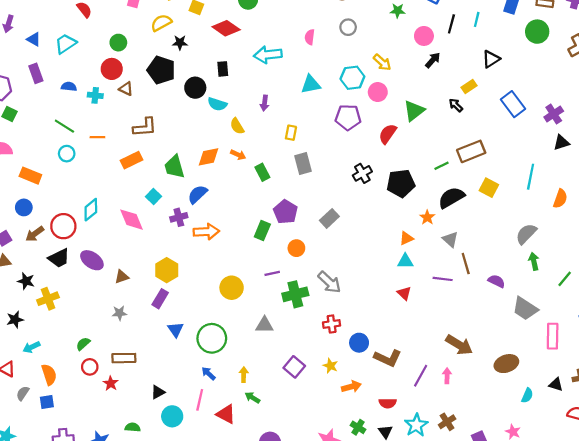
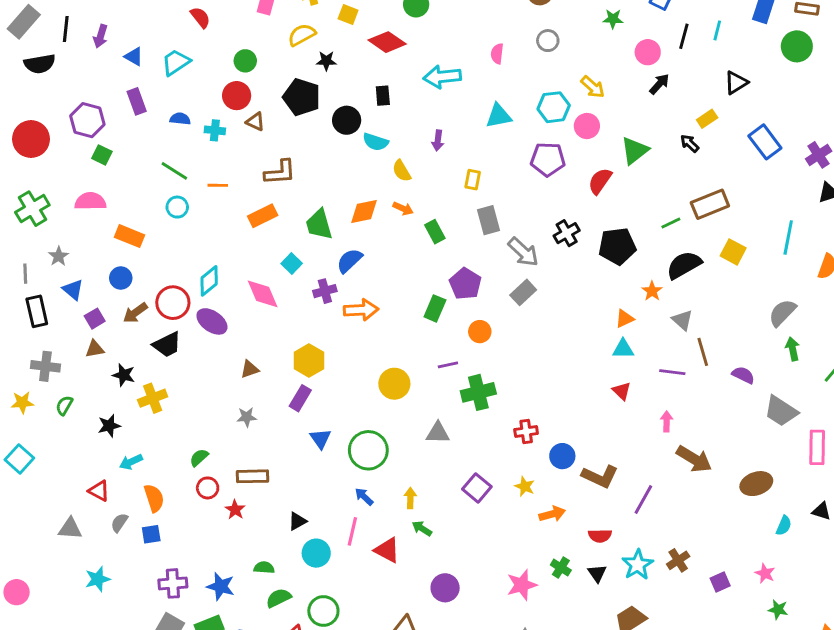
purple ellipse: (92, 260) -> (212, 321), moved
gray arrow: (329, 282) -> (523, 252), moved
pink arrow: (447, 376) -> (667, 421), moved

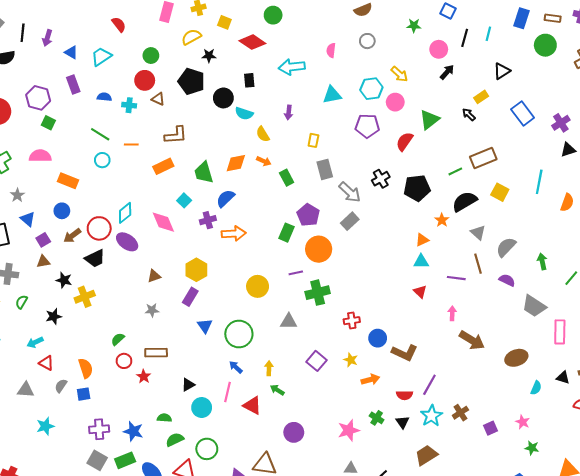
gray semicircle: (782, 313) -> (506, 247), moved
gray triangle: (682, 320) -> (478, 233), moved
orange circle: (480, 332) -> (319, 249), size x1.6
cyan arrow: (131, 462) -> (35, 342), moved
purple line: (643, 500) -> (429, 385), moved

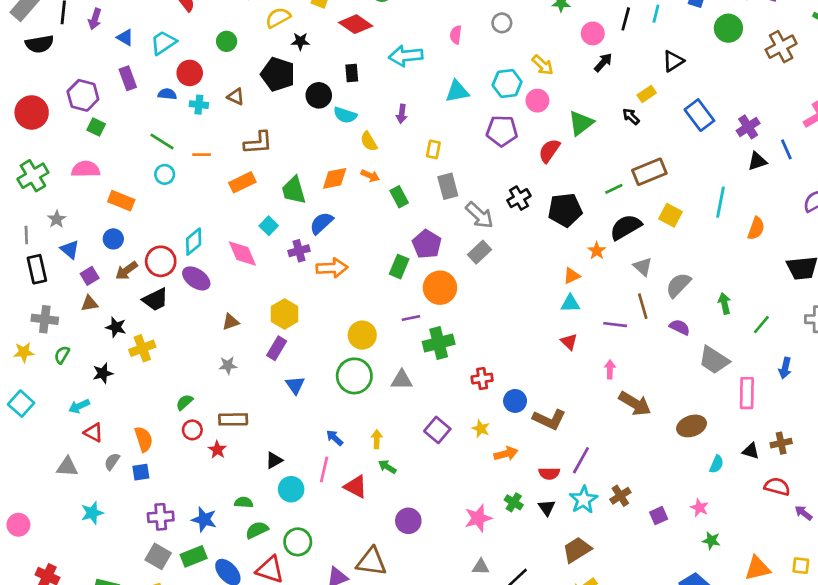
red circle: (145, 80) -> (190, 73), moved
green circle: (239, 334) -> (354, 376), moved

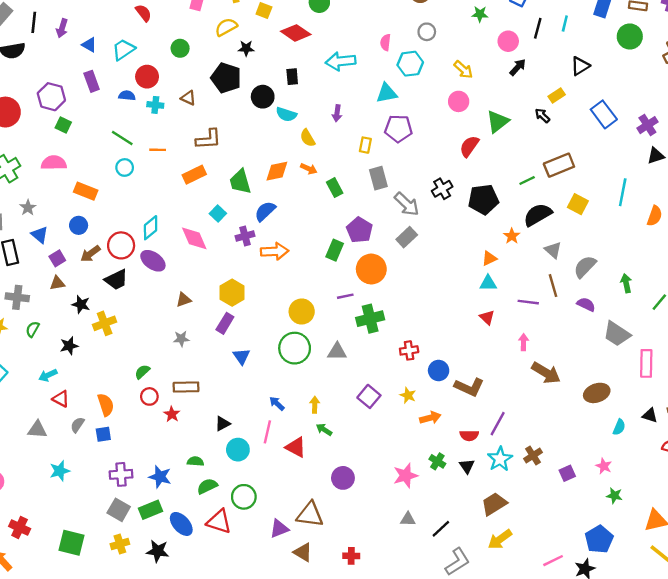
cyan hexagon: (507, 83) -> (410, 64), moved
purple pentagon: (502, 131) -> (398, 129), moved

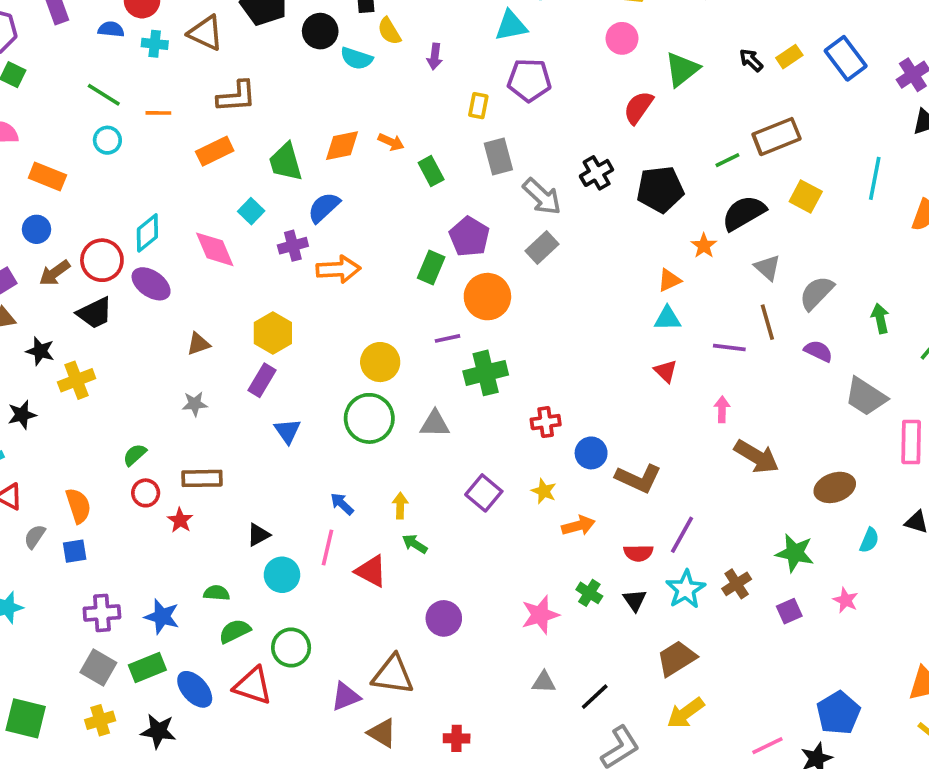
yellow rectangle: (557, 96) -> (789, 57), moved
brown triangle: (188, 98) -> (206, 33), size x1.5
yellow semicircle: (308, 138) -> (389, 31), moved
green star: (614, 496) -> (795, 553), moved, size x1.5

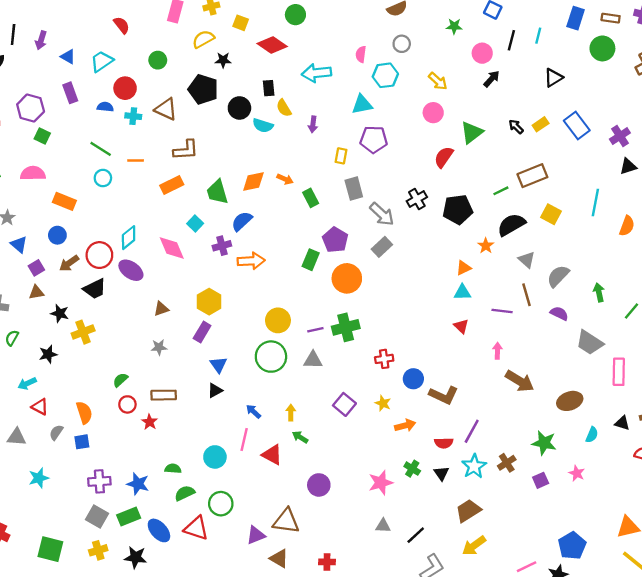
purple line: (447, 338) -> (315, 330), moved
black triangle: (258, 535) -> (215, 390), moved

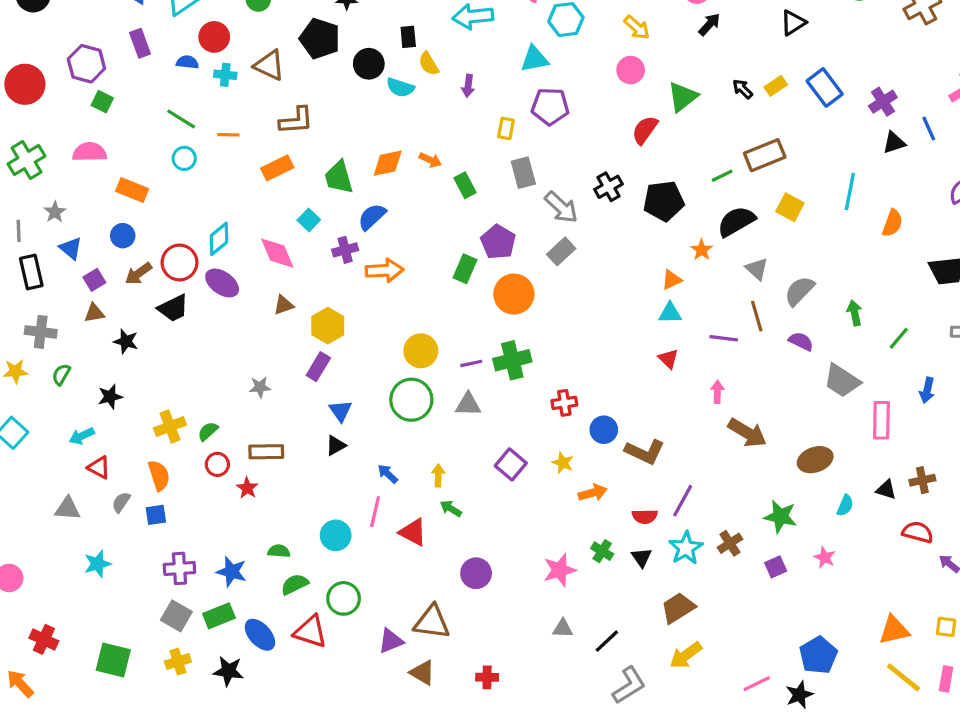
brown triangle: (161, 309) -> (284, 305), moved
yellow cross: (83, 332) -> (170, 427), moved

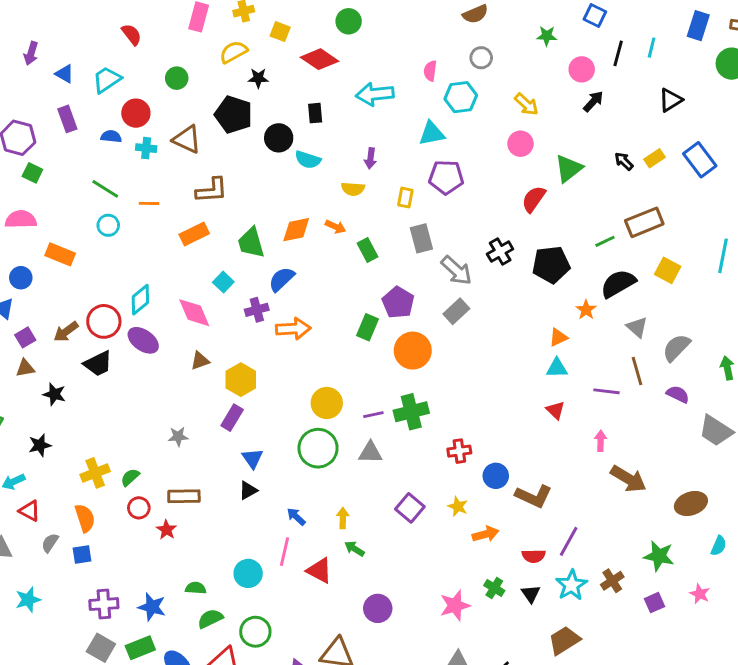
yellow semicircle: (429, 64) -> (353, 189), moved, turned -55
blue circle: (123, 236) -> (21, 278), moved

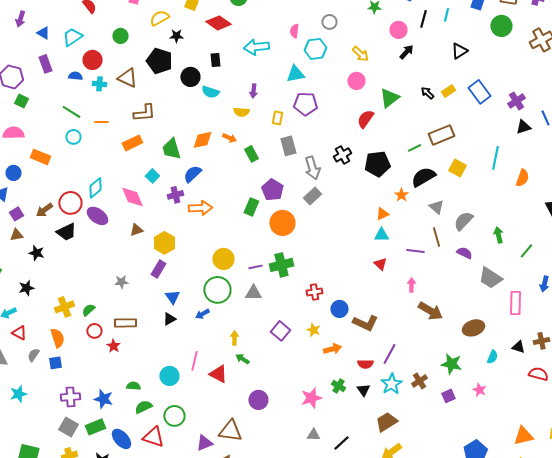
gray arrow: (456, 270) -> (312, 168), turned 30
blue arrow: (296, 517) -> (202, 314), moved, turned -72

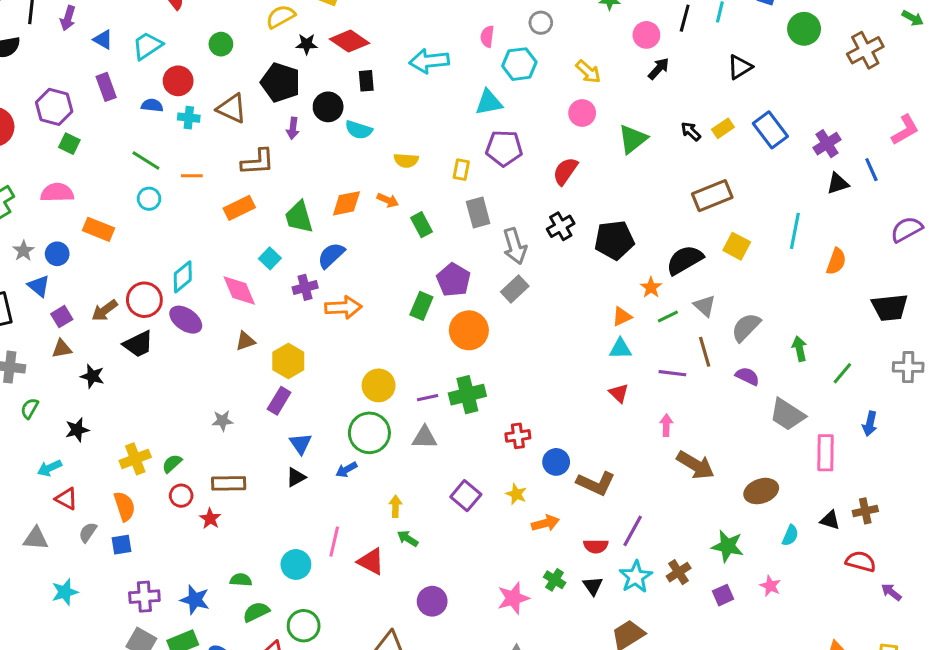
red diamond: (218, 23) -> (349, 41), moved
purple arrow: (253, 91) -> (293, 128), moved
red semicircle: (365, 119) -> (565, 171), moved
green line: (414, 148) -> (668, 317), moved

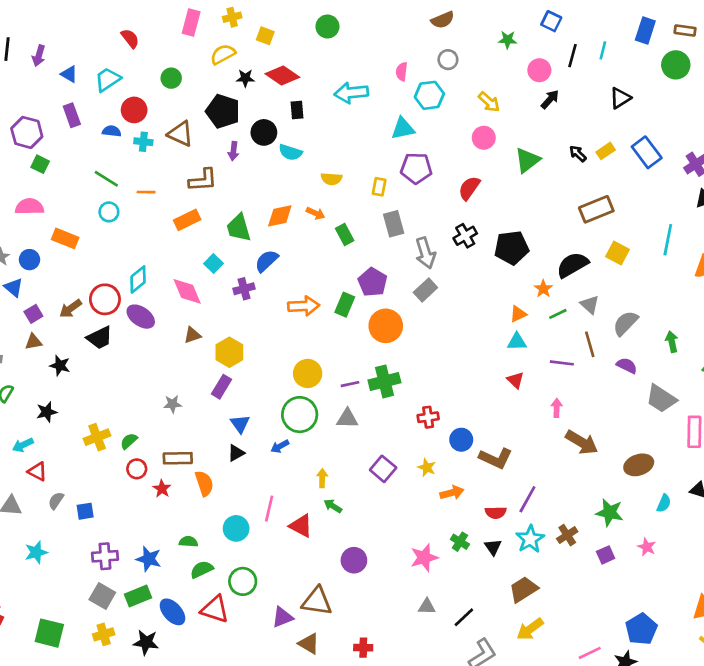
orange arrow: (343, 307) -> (304, 306), moved
orange semicircle: (125, 506) -> (204, 483), moved

